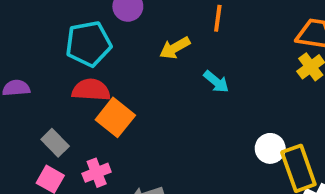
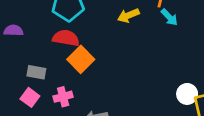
cyan arrow: (216, 82) -> (169, 17), moved
gray rectangle: (55, 143) -> (36, 72), turned -42

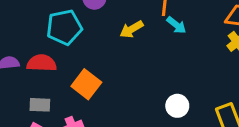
red semicircle: (66, 38) -> (42, 63), moved
white circle: (187, 94) -> (177, 106), moved

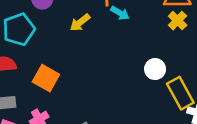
white circle: (177, 106) -> (155, 69), moved

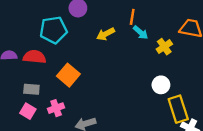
yellow cross: (178, 21) -> (164, 47), moved

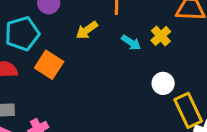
cyan arrow: (141, 32) -> (131, 43), moved
orange square: (68, 75) -> (49, 65), moved

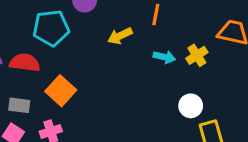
cyan arrow: (131, 43) -> (164, 57), turned -30
orange square: (49, 65) -> (61, 91), moved

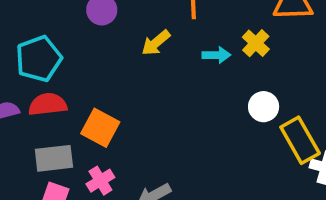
cyan pentagon: (51, 28) -> (39, 59), moved
gray rectangle: (19, 105) -> (54, 158), size x1.4

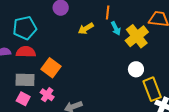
yellow cross: (256, 43) -> (137, 36), size x1.6
cyan arrow: (216, 55) -> (116, 28), moved, turned 56
pink cross: (100, 181) -> (47, 95), turned -32

